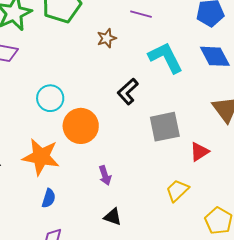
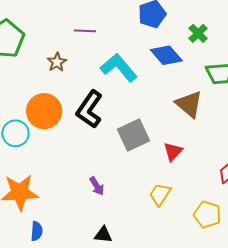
black L-shape: (128, 92) -> (89, 109), size x1.4
orange circle: (81, 126) -> (44, 111), moved
purple arrow: (105, 175) -> (97, 186), moved

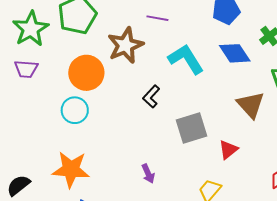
brown star: (57, 62) -> (125, 45), size x1.8
black L-shape: (89, 109) -> (151, 96), size x0.6
orange circle: (44, 111) -> (86, 73), moved

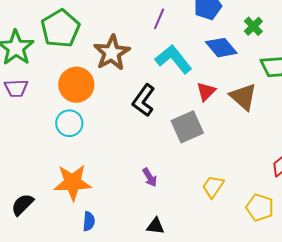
purple line: (157, 18) -> (159, 19), moved, turned -70
black L-shape: (151, 96) -> (144, 100), size x1.4
red triangle: (228, 150) -> (206, 91), moved

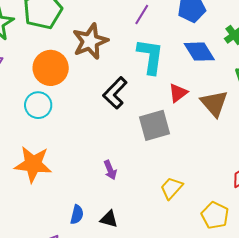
cyan L-shape: (174, 59) -> (150, 56), turned 39
blue semicircle: (89, 221) -> (77, 215), moved

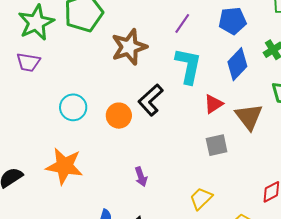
blue diamond: (199, 52) -> (237, 64), turned 72
orange circle: (51, 68) -> (119, 116), moved, size x0.7
gray square: (155, 125) -> (217, 145), moved, size x0.7

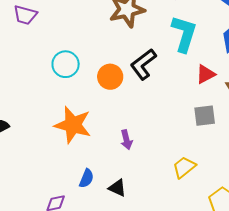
orange star: (64, 166) -> (73, 125), moved

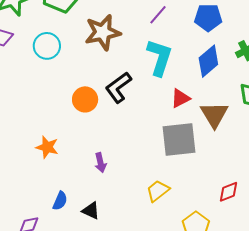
cyan circle: (66, 64) -> (47, 46), moved
gray square: (205, 116) -> (179, 139), size x1.6
orange star: (73, 125) -> (47, 147), size x0.6

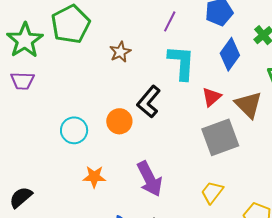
brown star: (103, 32) -> (120, 52), size x0.6
cyan circle: (47, 46) -> (74, 130), moved
purple arrow: (100, 163) -> (150, 179), size x1.8

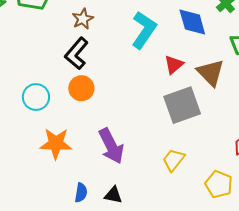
blue diamond: (230, 54) -> (192, 22), turned -52
cyan L-shape: (181, 63) -> (144, 30), turned 30
black L-shape: (149, 102) -> (77, 54), moved
orange star: (94, 177) -> (56, 144), size x1.4

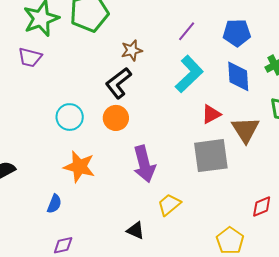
purple arrow: (111, 146) -> (144, 164), moved
yellow trapezoid: (174, 160) -> (169, 205), moved
blue semicircle: (81, 193) -> (54, 204), moved
black triangle: (113, 195) -> (136, 230), moved

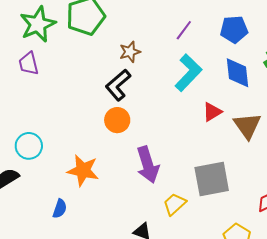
purple trapezoid: (30, 57) -> (29, 64), turned 65
cyan circle: (70, 117) -> (29, 146), moved
gray square: (211, 156) -> (212, 179), moved

